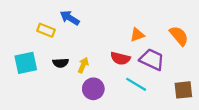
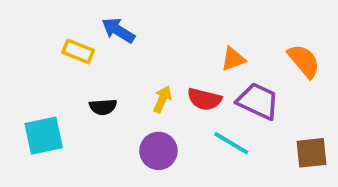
cyan square: (26, 63) -> (44, 136), moved
yellow arrow: (83, 65) -> (162, 99), moved

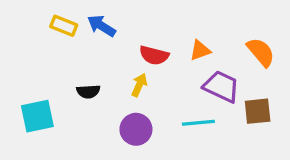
yellow rectangle: (78, 51) -> (64, 26), moved
red semicircle: (204, 99) -> (154, 55), moved
cyan line: (231, 143) -> (198, 123), turned -36
brown square: (312, 153) -> (258, 111), moved

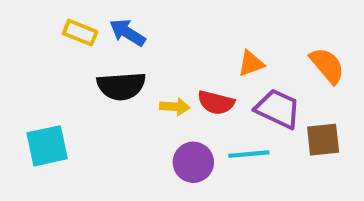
red semicircle: (154, 55) -> (216, 103), moved
yellow arrow: (139, 85) -> (175, 107), turned 70
black semicircle: (88, 91) -> (121, 86), moved, size x1.6
purple circle: (136, 129) -> (193, 162), moved

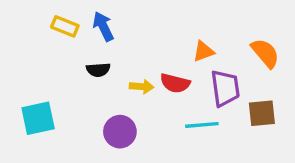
blue arrow: (127, 33) -> (103, 26), turned 32
black semicircle: (121, 86) -> (98, 70), size x0.6
purple trapezoid: (278, 109) -> (225, 88), turned 57
purple circle: (193, 162) -> (120, 132), moved

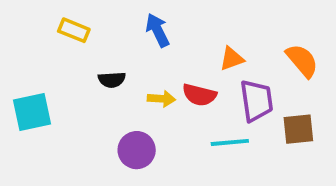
blue arrow: (103, 26) -> (158, 30), moved
cyan square: (38, 118) -> (32, 112), moved

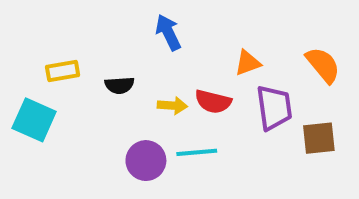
yellow rectangle: (74, 30) -> (63, 71), moved, turned -32
cyan square: (32, 112) -> (34, 120), turned 36
cyan line: (230, 142) -> (197, 152), moved

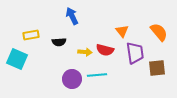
blue arrow: (168, 32) -> (72, 16), moved
orange triangle: (248, 63) -> (122, 31), turned -48

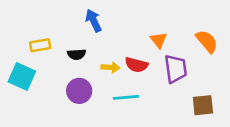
brown square: (157, 68) -> (203, 105), moved
purple circle: (72, 79) -> (79, 91), moved

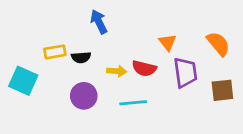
yellow rectangle: (40, 45) -> (55, 52), moved
brown square: (203, 105) -> (222, 90), moved

